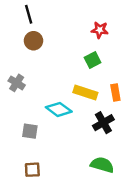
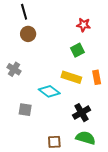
black cross: (103, 123) -> (81, 113), moved
brown square: (32, 170) -> (54, 142), moved

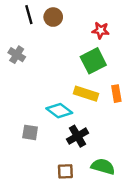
brown circle: (28, 34) -> (53, 17), moved
green square: (77, 50) -> (93, 61), size x1.5
gray cross: (14, 69) -> (17, 55), moved
black cross: (81, 113) -> (77, 136), moved

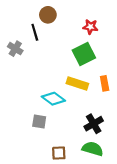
black line: (29, 15) -> (35, 32), moved
gray square: (30, 132) -> (39, 122), moved
black cross: (77, 136) -> (94, 124), moved

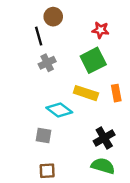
gray cross: (15, 49) -> (47, 63), moved, turned 32
brown square: (59, 153) -> (47, 171), moved

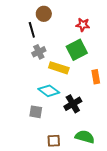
yellow rectangle: (86, 93) -> (59, 68), moved
black cross: (104, 138) -> (73, 104), moved
brown square: (47, 171) -> (54, 141), moved

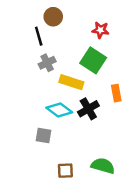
green square: (77, 50) -> (93, 60), turned -30
black cross: (73, 104) -> (88, 109), moved

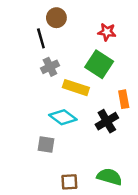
black cross: (88, 109) -> (107, 121), moved

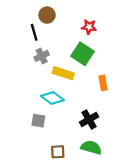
black cross: (107, 121) -> (89, 120), moved

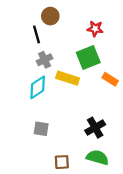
green square: (83, 54) -> (88, 57), turned 35
orange rectangle: (103, 83) -> (110, 79), moved, turned -48
cyan diamond: (52, 98) -> (38, 87), moved, turned -70

